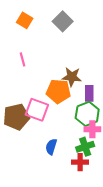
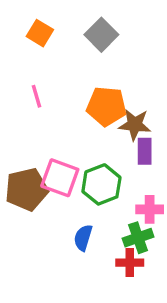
brown star: (72, 77) -> (135, 125), moved
orange pentagon: (58, 91) -> (106, 106), moved
green hexagon: (87, 114) -> (101, 184), moved

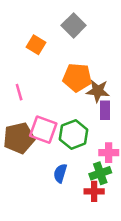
orange square: (40, 33) -> (36, 45), moved
pink line: (37, 96) -> (19, 92), moved

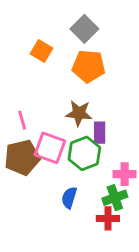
orange pentagon: (77, 78) -> (89, 66), moved
brown star: (98, 91) -> (79, 113), moved
pink line: (19, 92) -> (22, 120), moved
purple rectangle: (105, 110) -> (100, 133), moved

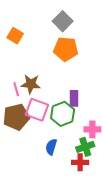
orange square: (42, 51) -> (15, 36), moved
brown star: (79, 113) -> (31, 84), moved

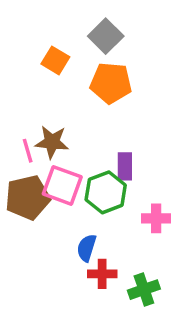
orange square: (15, 36) -> (55, 60), moved
green cross: (85, 147) -> (144, 290), moved
red cross: (80, 162) -> (102, 274), moved

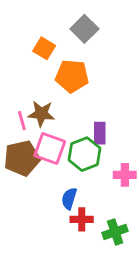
orange pentagon: (111, 83) -> (72, 76), moved

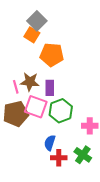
gray square: (84, 29) -> (37, 21), moved
purple rectangle: (100, 133) -> (50, 88), moved
green cross: (115, 232) -> (83, 155), moved, turned -36

